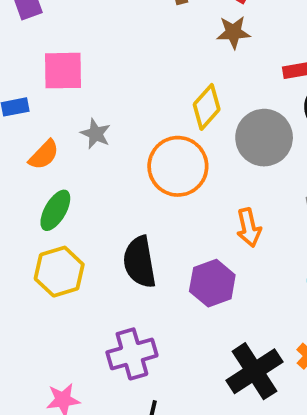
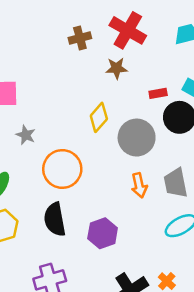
orange circle: (178, 166) -> (62, 169), moved
orange arrow: (249, 228) -> (139, 185), moved

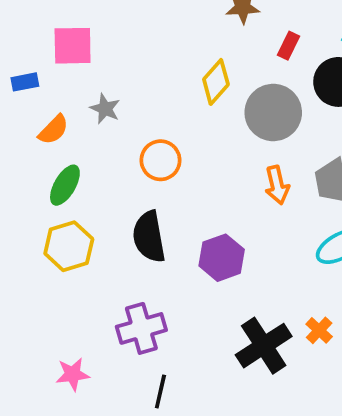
red rectangle: (158, 93) -> (289, 46), moved, turned -54
orange circle: (62, 169) -> (160, 160), size x0.7

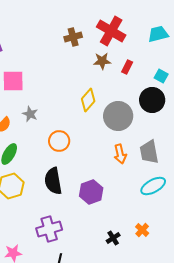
red rectangle: (289, 46) -> (127, 67), moved
black cross: (264, 346) -> (113, 238), size x0.5

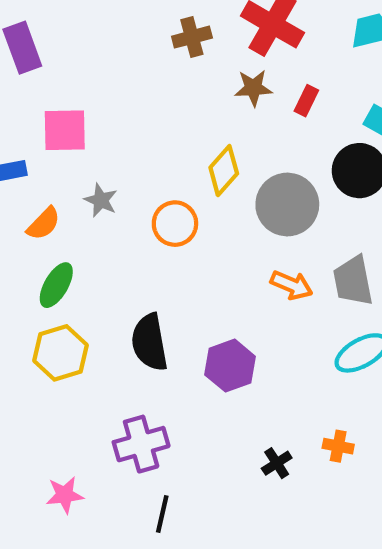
orange circle: (59, 141) -> (175, 224), moved
orange arrow: (120, 154) -> (292, 285), turned -54
orange cross: (142, 230) -> (338, 446), turned -32

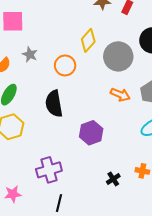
black semicircle: (150, 342) -> (54, 104), moved

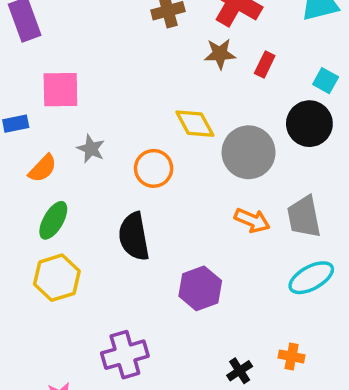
yellow diamond: (88, 40) -> (195, 124), turned -70

